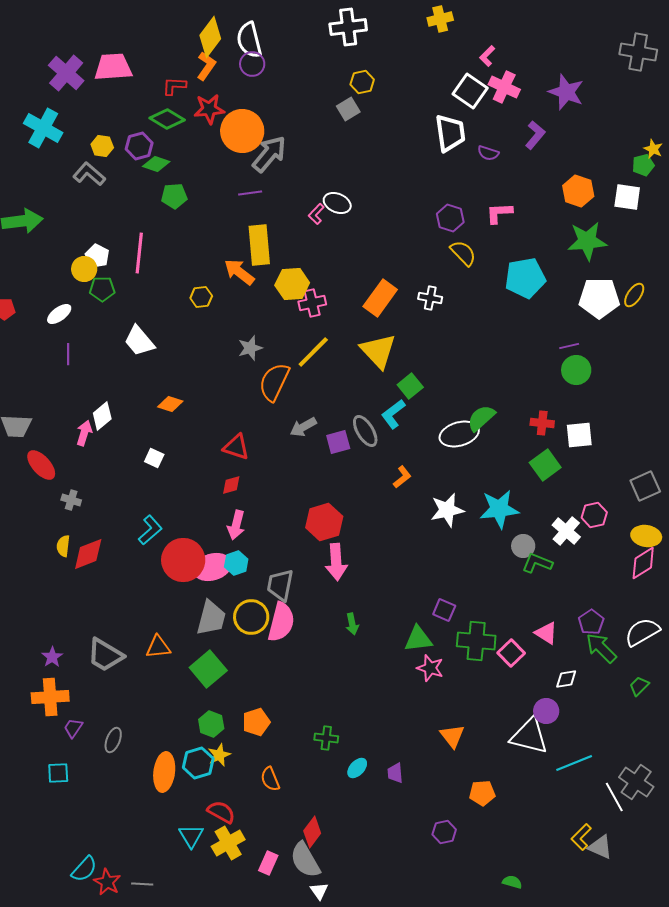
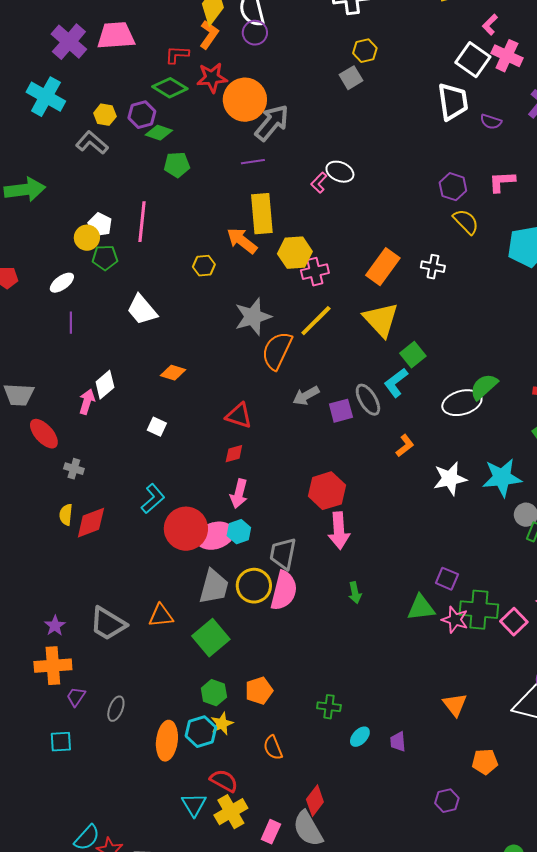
gray star: (250, 348) -> (253, 317), size x1.5
pink star: (430, 668) -> (455, 620), moved

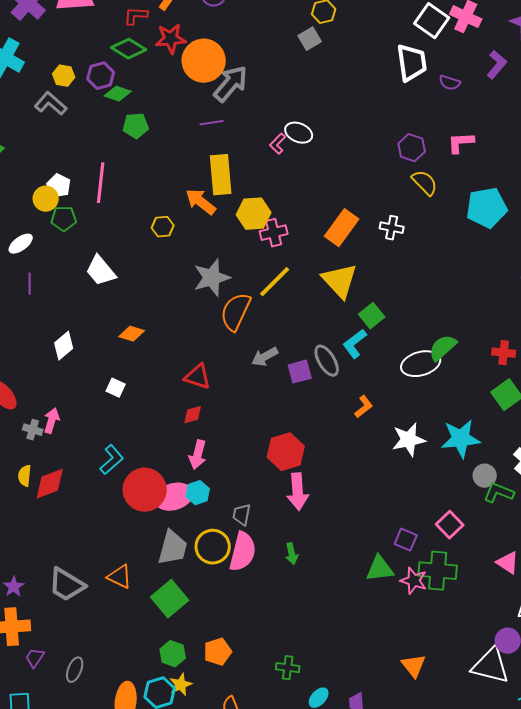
pink arrow: (87, 402) -> (52, 421), moved
gray trapezoid: (283, 554) -> (242, 515), size x0.7
green arrow: (355, 593) -> (292, 554), moved
orange triangle: (161, 616) -> (120, 577), turned 32
pink square: (514, 622) -> (450, 525), moved

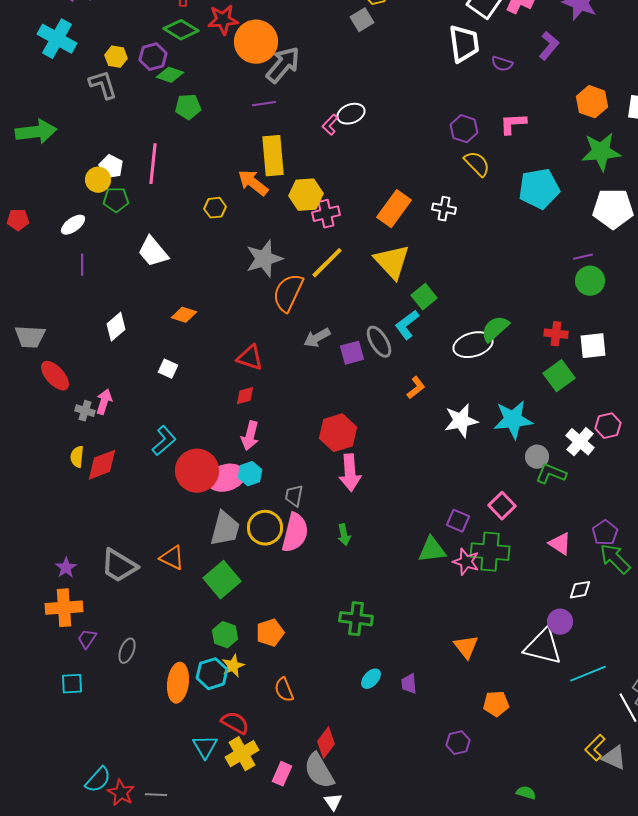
gray L-shape: (51, 104) -> (103, 85), turned 32
white ellipse: (299, 133) -> (351, 114), turned -44
green cross: (288, 668) -> (356, 619), moved, size x1.4

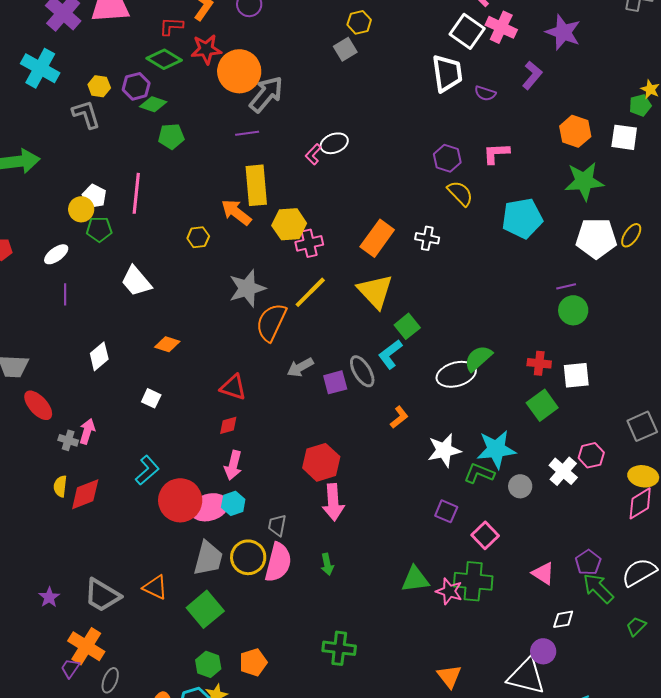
green L-shape: (551, 474) -> (479, 473), moved
purple square: (458, 521) -> (446, 511), moved
orange cross: (64, 608) -> (86, 646), moved, turned 36

